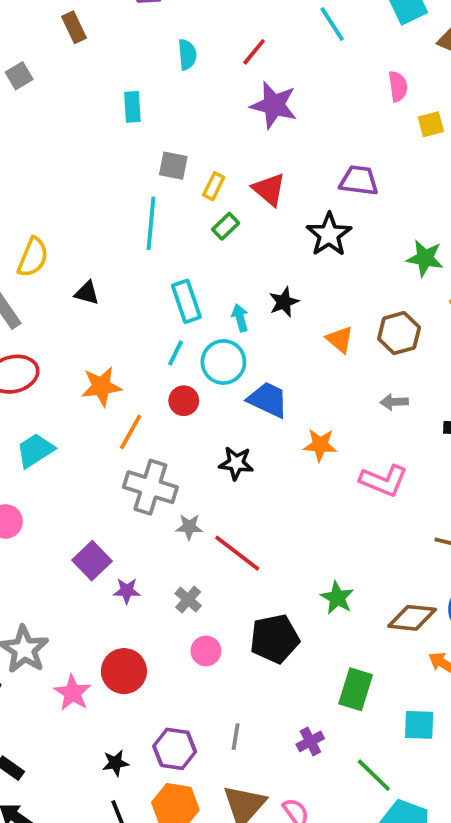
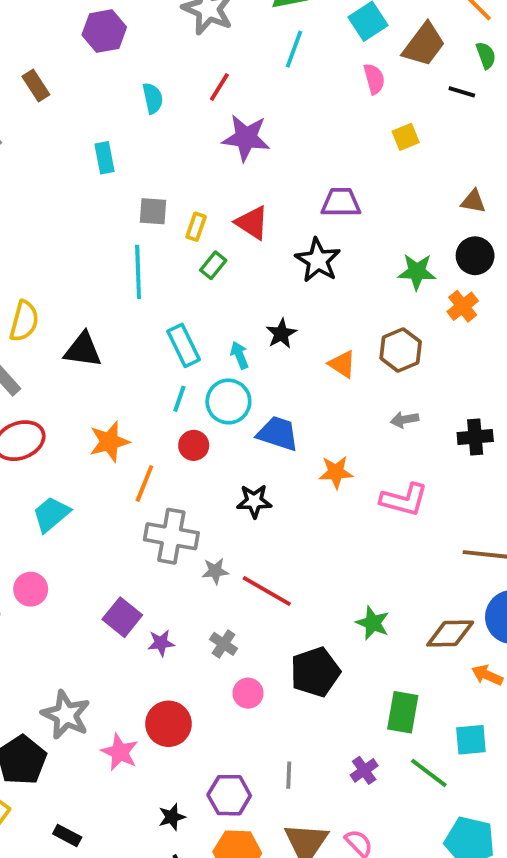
cyan line: (332, 24) -> (294, 49), turned 60
pink semicircle: (398, 86) -> (374, 79), moved
black triangle: (87, 293) -> (83, 350), size x1.5
green line: (374, 775) -> (429, 773), moved

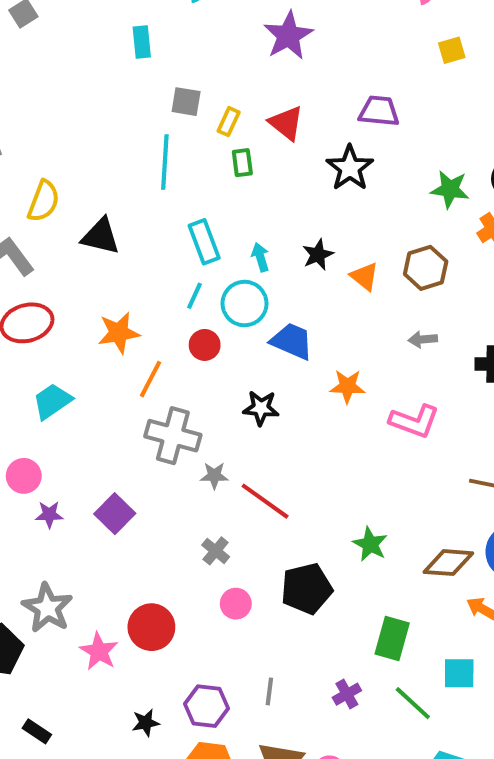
purple star: (246, 138) -> (288, 36), turned 30
green rectangle: (213, 265) -> (242, 163), turned -52
black star: (281, 334) -> (318, 255), moved
purple star: (161, 643) -> (49, 515), moved

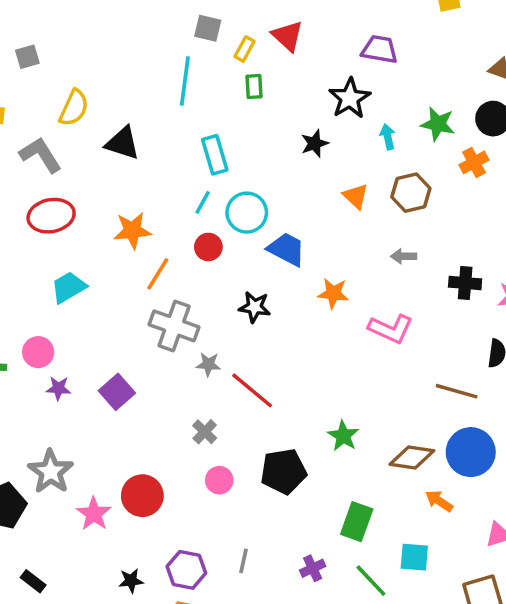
red triangle: (286, 123) -> (288, 36), moved
black star: (318, 255) -> (315, 143), moved
cyan arrow: (260, 257) -> (388, 137), moved

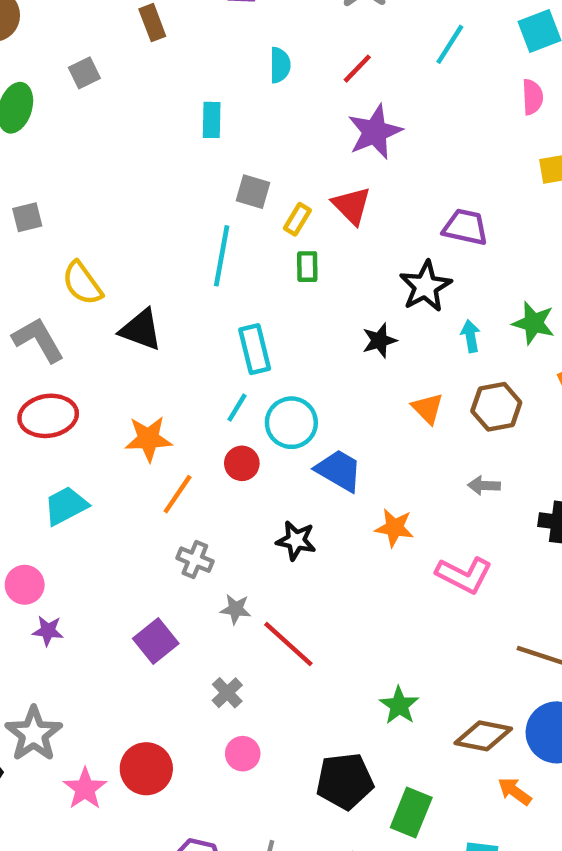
yellow semicircle: (74, 108) -> (82, 283), turned 117
gray cross: (174, 326) -> (195, 560), size x0.6
purple square: (117, 392) -> (156, 641), moved
black pentagon: (283, 471) -> (345, 781), moved

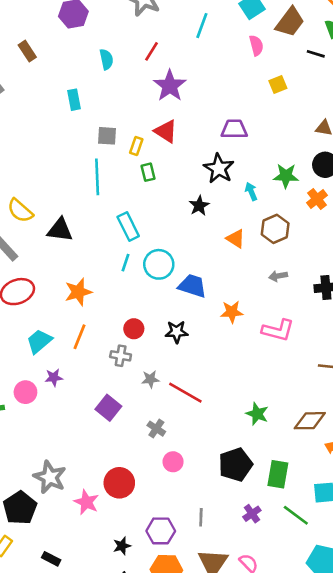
red circle: (242, 463) -> (134, 329), moved
orange line: (178, 494) -> (79, 337), moved
purple star: (48, 631) -> (54, 377), moved

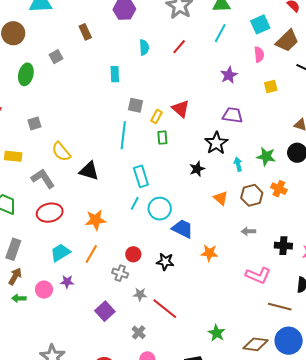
purple star: (170, 86) -> (229, 75), moved, size x0.7
orange cross: (317, 199) -> (279, 189), moved, turned -35
pink L-shape: (278, 330) -> (258, 275), moved

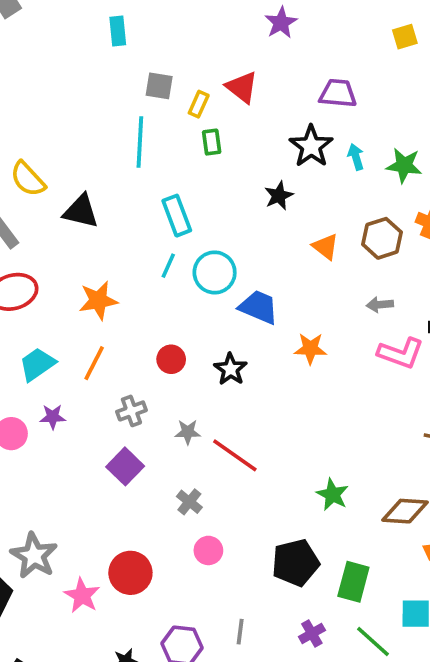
purple star: (229, 75) -> (281, 23), moved
cyan arrow: (238, 164) -> (356, 157), moved
black star: (165, 262) -> (230, 369), turned 30
gray cross: (120, 273) -> (131, 411), moved, turned -35
pink L-shape: (258, 275) -> (401, 353), moved

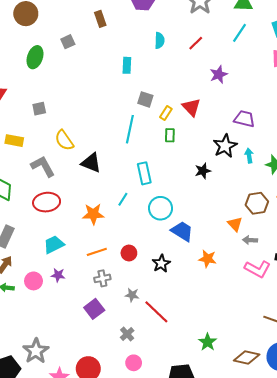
orange triangle: (325, 247) -> (235, 224), moved
cyan line: (168, 266) -> (123, 199), moved
orange line: (94, 363) -> (97, 252), moved, turned 36

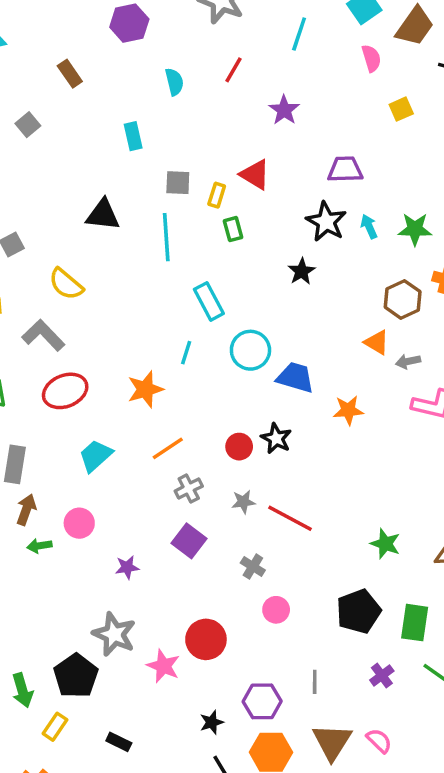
black triangle: (91, 163) -> (103, 215), moved
red circle: (129, 253) -> (239, 447), moved
purple star: (58, 275) -> (127, 567), moved

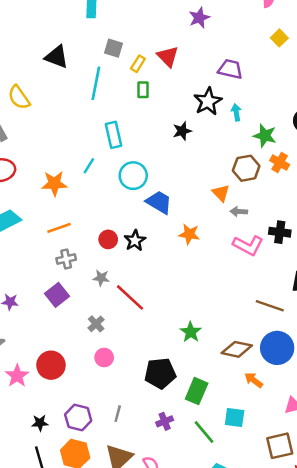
yellow square: (401, 109) -> (279, 38), turned -35
green star: (415, 229) -> (265, 136), moved

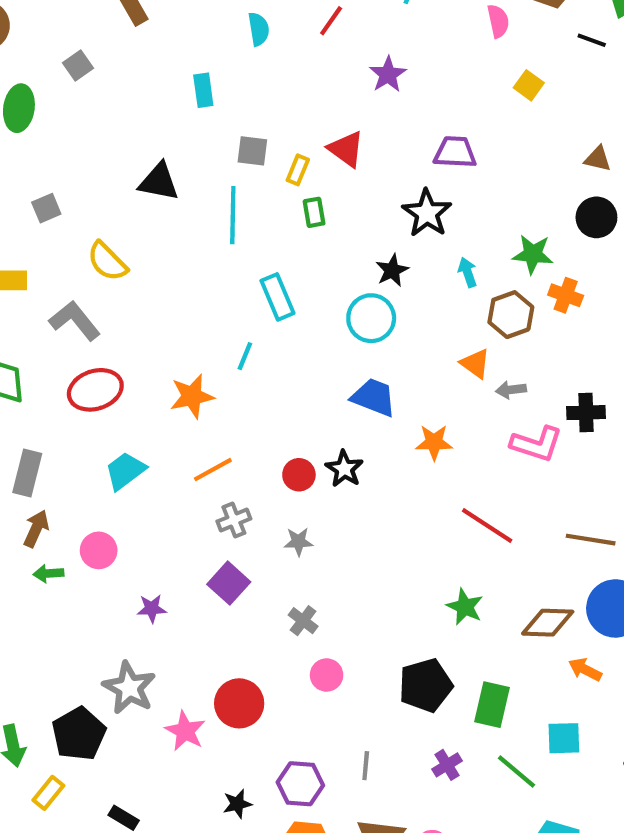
cyan arrow: (236, 112) -> (467, 272), moved
cyan circle: (133, 176) -> (371, 318), moved
red line: (130, 297) -> (487, 525), moved

